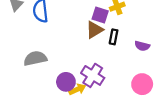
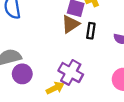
purple circle: (66, 82) -> (22, 74), moved

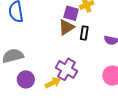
purple circle: (22, 74) -> (26, 79), moved

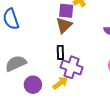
black rectangle: (84, 33) -> (60, 52), moved

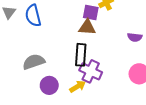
brown triangle: (64, 25) -> (87, 27), turned 42
black rectangle: (60, 52) -> (81, 55), size x1.5

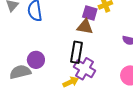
gray semicircle: (34, 62) -> (20, 72), moved
purple circle: (49, 85) -> (36, 60), moved

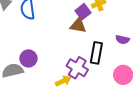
purple square: (90, 13) -> (83, 12), turned 35
black rectangle: (76, 52) -> (96, 53), moved

